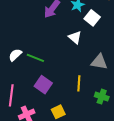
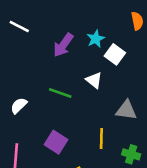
green line: (35, 58) -> (60, 93), moved

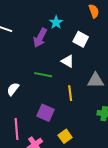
cyan star: (96, 39) -> (56, 22), moved
yellow line: (101, 139) -> (70, 93), moved

